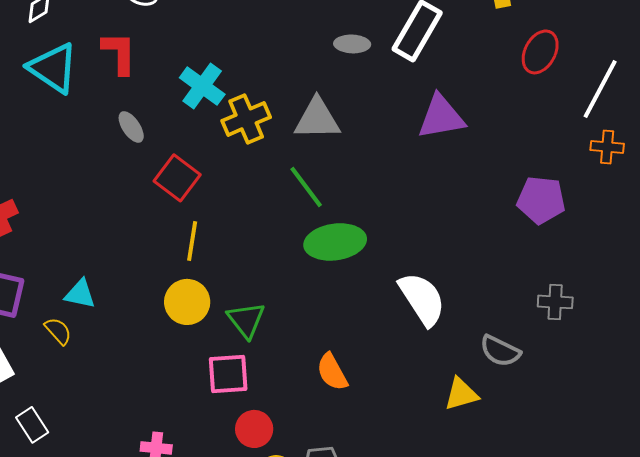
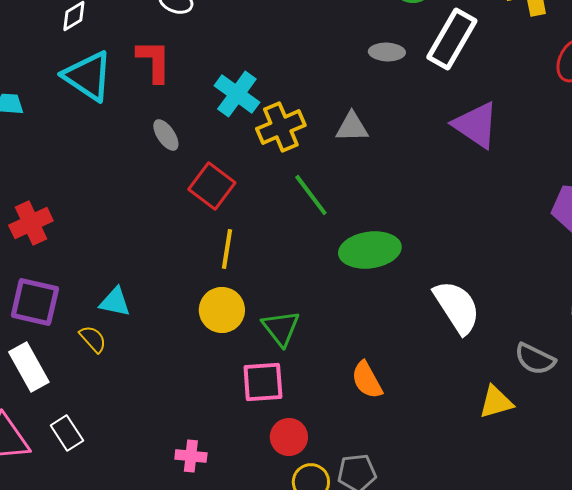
purple triangle: (441, 117) -> (476, 125), turned 44
gray triangle: (317, 119) -> (352, 127), size x0.7
green line: (306, 187) -> (311, 195), moved

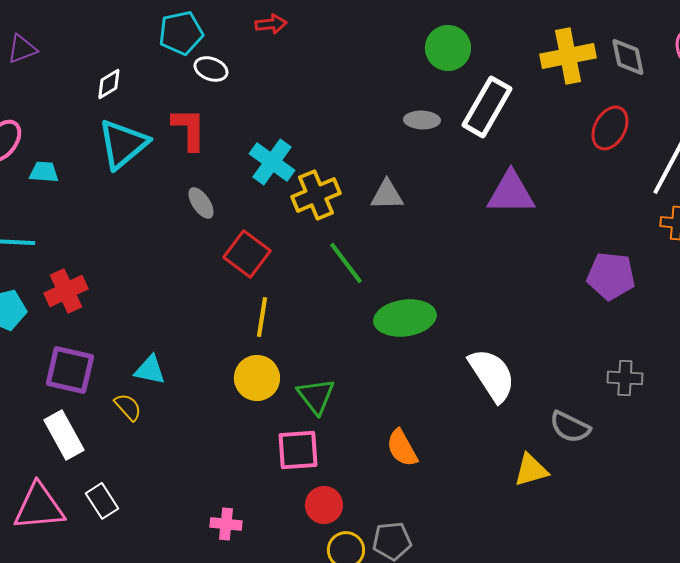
cyan triangle: (88, 76) -> (123, 144), turned 46
purple triangle: (476, 125) -> (511, 193), turned -34

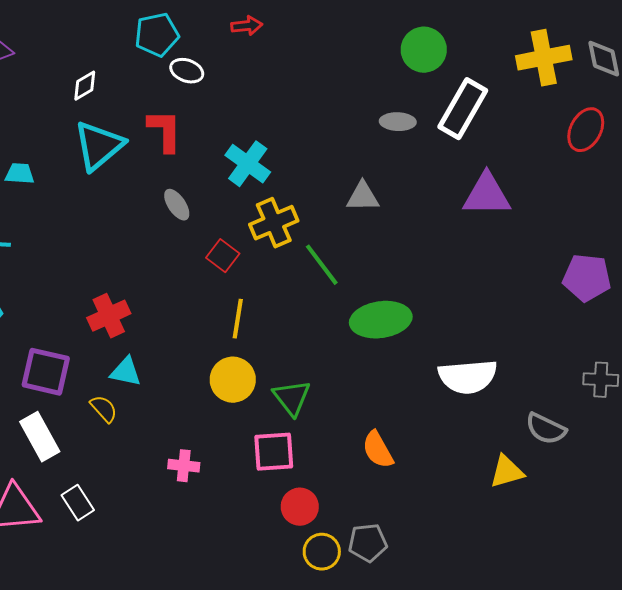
yellow cross: (316, 195) -> (274, 223), moved
red square: (247, 254) -> (223, 256), size x0.7
red cross: (66, 291) -> (109, 316), moved
white semicircle: (492, 375) -> (468, 377), turned 118
pink cross: (226, 524) -> (184, 466), moved

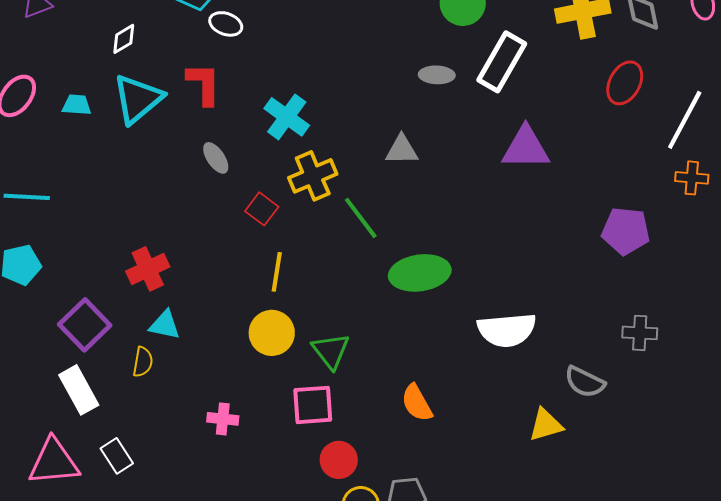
cyan trapezoid: (20, 174) -> (77, 105), moved
purple square: (46, 372) -> (85, 325), turned 33
yellow semicircle: (104, 409) -> (143, 362), turned 52

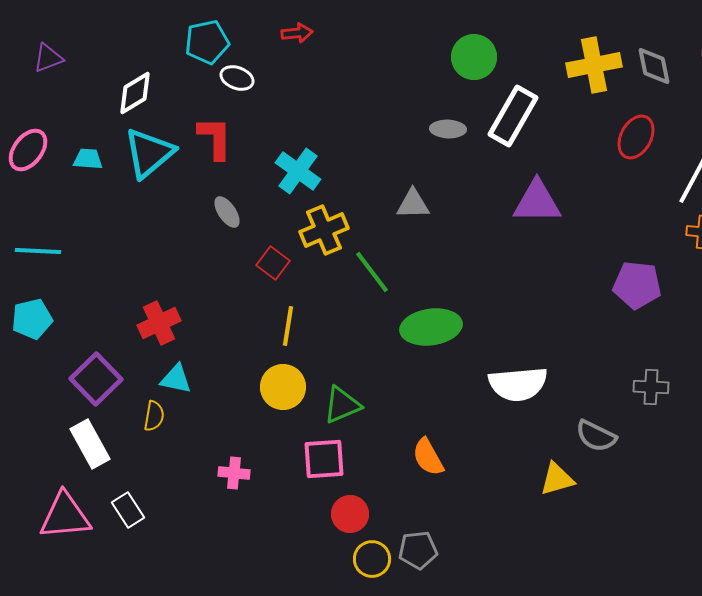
white diamond: (124, 39) -> (135, 93), size x1.4
green triangle: (331, 351) -> (342, 405), turned 45

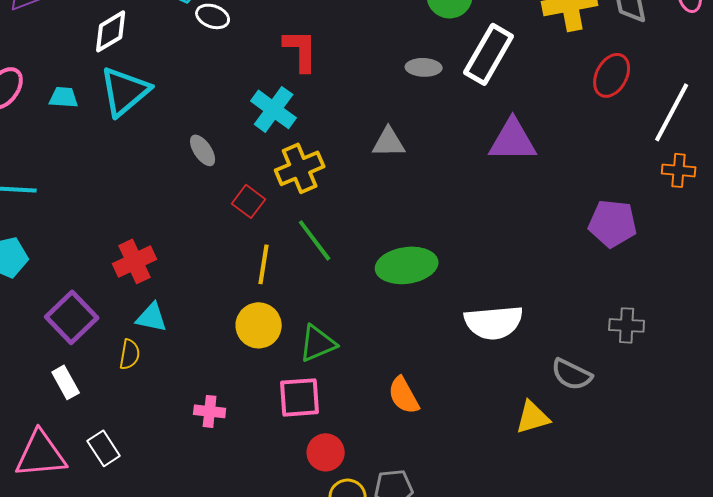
red L-shape: (215, 138) -> (301, 50), moved
green line: (372, 272) -> (315, 240), moved
white rectangle: (90, 444) -> (66, 382), size x0.7

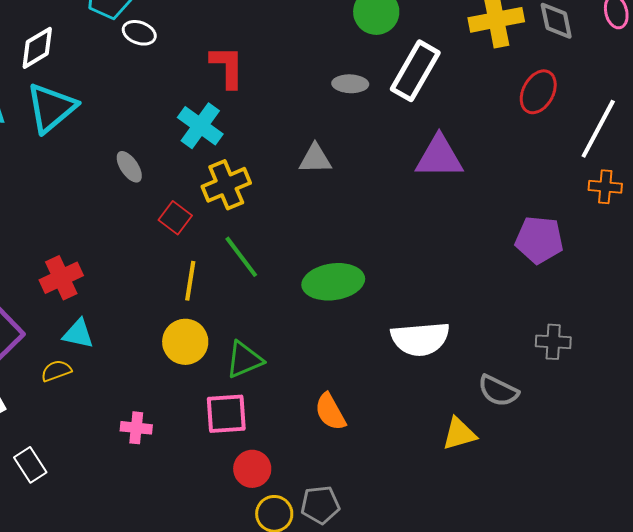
yellow semicircle: (130, 354) -> (56, 371), turned -120

